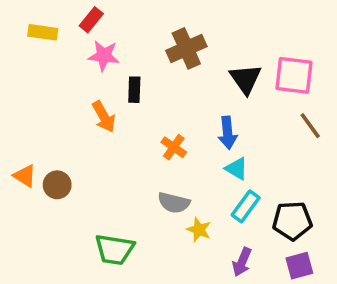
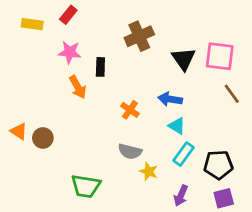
pink star: (104, 56) -> (70, 52), moved
blue arrow: (228, 133) -> (170, 99), turned 105

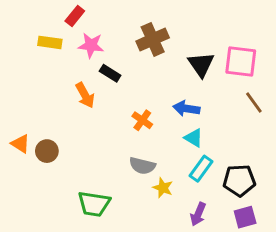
yellow rectangle: (32, 24) -> (50, 42), moved
pink star: (70, 52) -> (91, 45), moved
black rectangle: (100, 67) -> (110, 73), turned -60

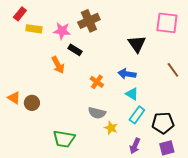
red rectangle: (75, 16) -> (20, 14), moved
brown cross: (153, 39) -> (89, 21), moved
pink square: (241, 61) -> (167, 23), moved

